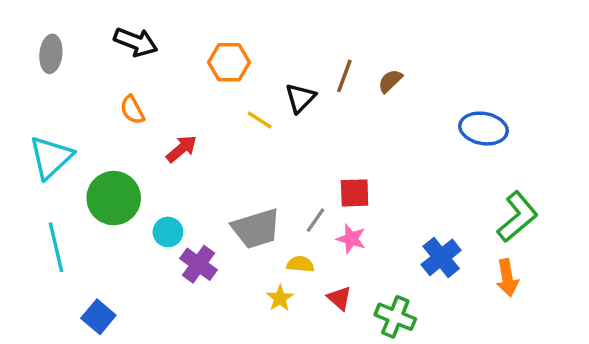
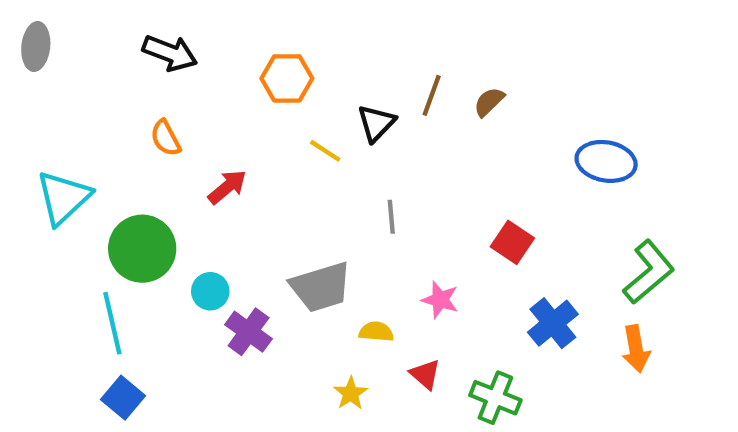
gray ellipse: (51, 54) -> (36, 47), moved
red square: (355, 193) -> (512, 242), moved, turned 36
gray line: (316, 220) -> (391, 217), moved, turned -40
cyan line: (56, 247) -> (112, 323), moved
yellow star: (280, 298) -> (351, 393), moved

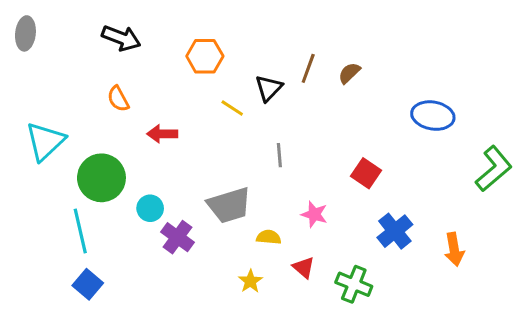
red arrow: (227, 187) -> (162, 134), turned -140
green L-shape: (649, 272) -> (494, 169), moved

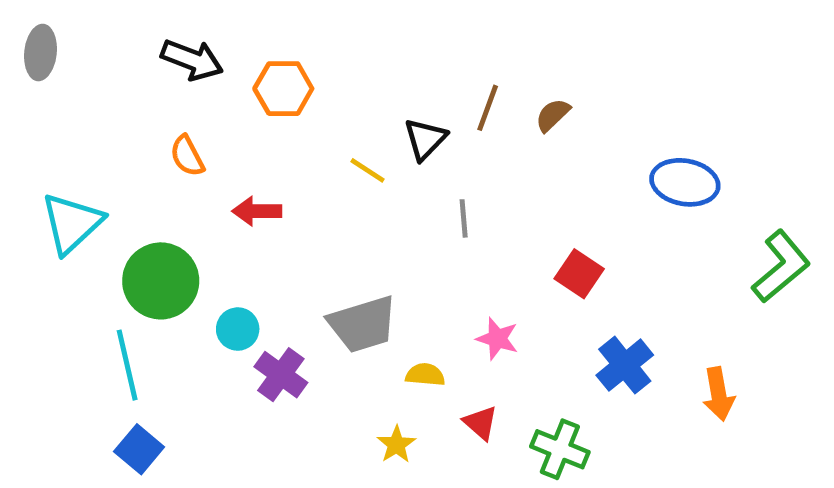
orange hexagon: (205, 56) -> (283, 89), moved
gray line: (279, 155) -> (464, 218), moved

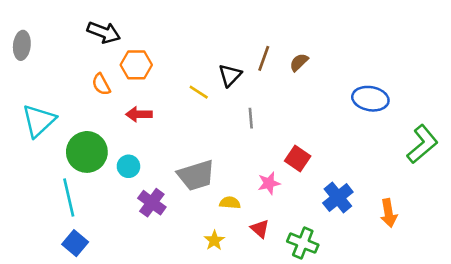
gray ellipse: (40, 53) -> (22, 45), moved
orange hexagon: (283, 89) -> (136, 65), moved
red square: (579, 274) -> (298, 158), moved
cyan circle: (238, 329) -> (128, 166), moved
pink star: (497, 339) -> (269, 183), turned -30

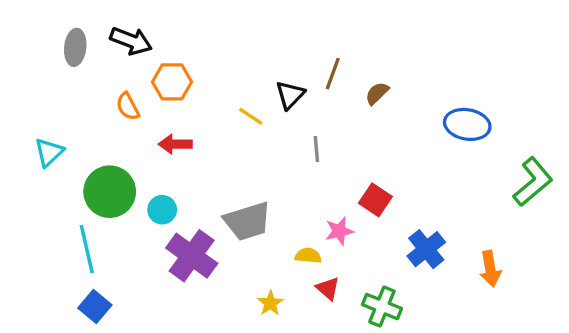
gray ellipse: (22, 45) -> (75, 47), moved
brown semicircle: (299, 62) -> (377, 93), moved
cyan triangle: (39, 121) -> (49, 152), size x0.7
purple cross: (152, 203) -> (192, 256), size x1.4
yellow semicircle: (230, 203) -> (308, 256), moved

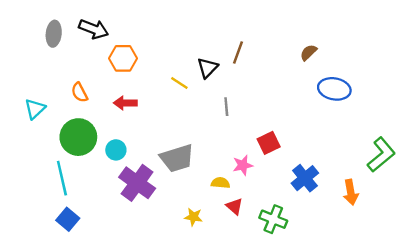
brown semicircle: (377, 93) -> (308, 52), moved
orange semicircle: (128, 106) -> (80, 92), moved
green L-shape: (533, 182) -> (381, 155), moved
red square: (375, 200) -> (269, 143), turned 30
yellow star: (270, 303) -> (193, 217), turned -30

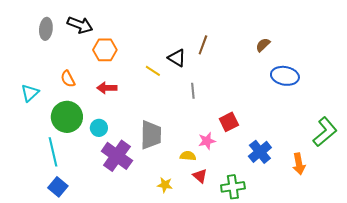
black triangle: (208, 68) -> (177, 58), turned -42
gray trapezoid: (177, 158) -> (151, 135), turned -72
green cross: (273, 219) -> (233, 187), turned -30

